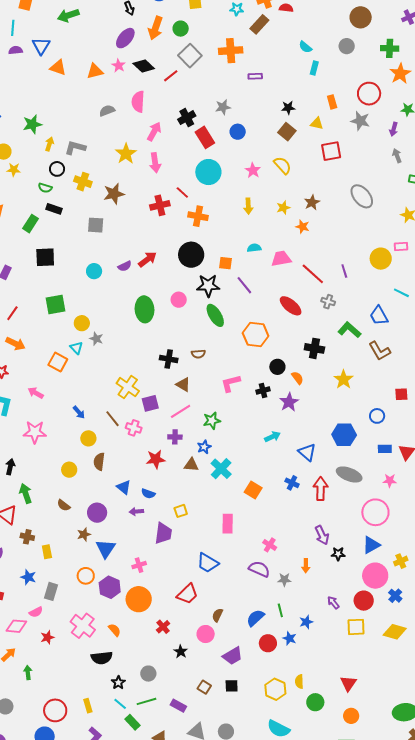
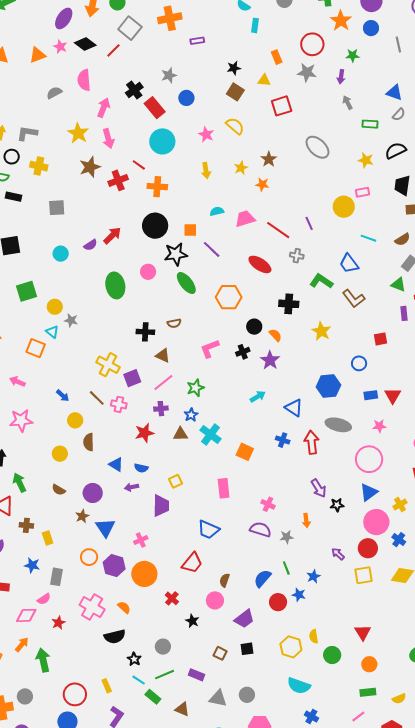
brown star: (114, 194) -> (90, 167), moved
green arrow: (28, 673) -> (43, 660), size x1.6

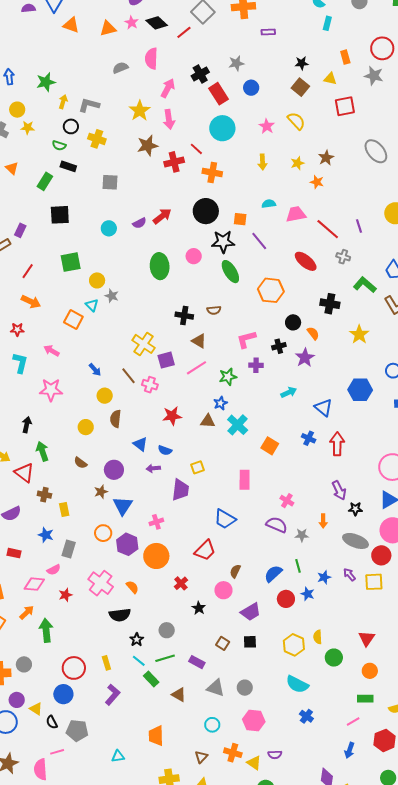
purple cross: (161, 409) -> (256, 365), moved
gray ellipse: (338, 425) -> (355, 541), moved
purple arrow: (338, 554) -> (349, 575), moved

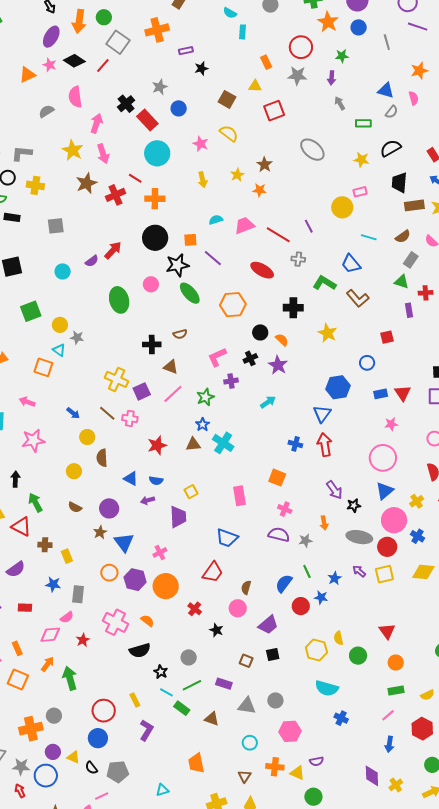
black star: (302, 63) -> (201, 68), moved
blue triangle: (323, 408) -> (322, 414), moved, turned 36
orange square: (270, 446) -> (277, 478), moved

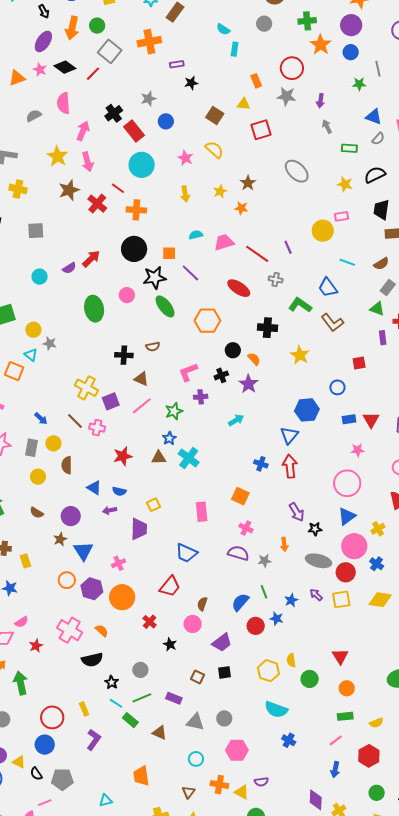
green star: (342, 56) -> (359, 84), moved
red cross: (115, 195) -> (97, 204), turned -30
gray rectangle: (78, 594) -> (31, 448), moved

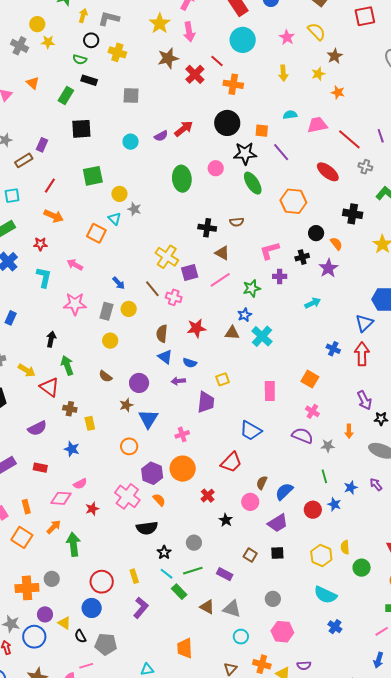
brown star: (248, 183) -> (335, 56), moved
brown semicircle: (67, 465) -> (162, 334), moved
purple hexagon: (92, 589) -> (152, 473), moved
blue semicircle: (240, 602) -> (284, 491), moved
gray triangle: (195, 722) -> (232, 609), moved

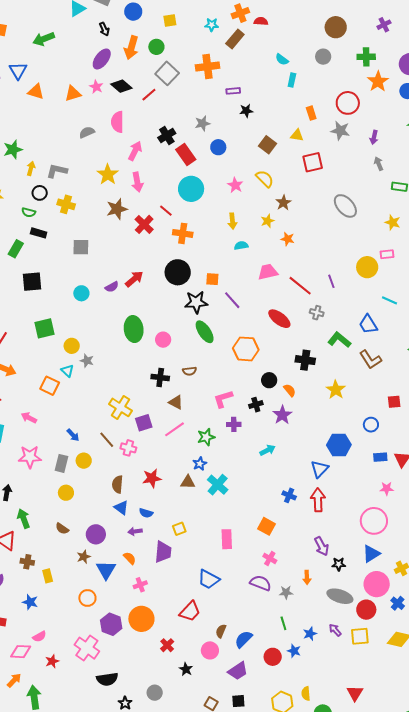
cyan semicircle: (290, 115) -> (241, 246), moved
pink circle: (216, 168) -> (163, 340), moved
orange semicircle: (159, 500) -> (130, 558), moved

